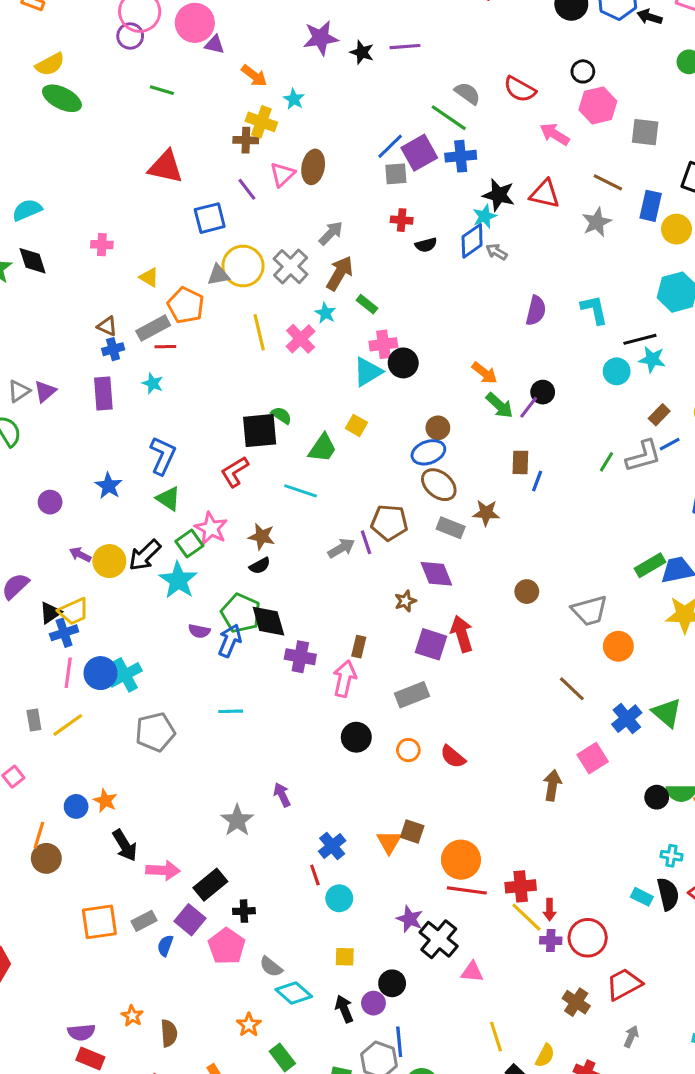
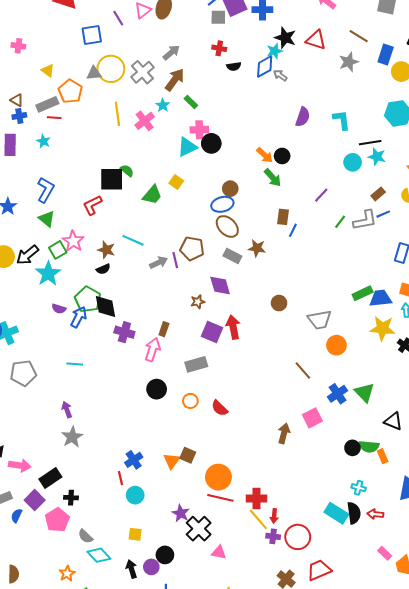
black circle: (543, 392) -> (282, 156), moved
purple line: (529, 407) -> (321, 195), moved
cyan line: (301, 491) -> (133, 240), moved
purple arrow: (282, 795) -> (67, 410), moved
cyan rectangle: (642, 897) -> (336, 513), size x1.6

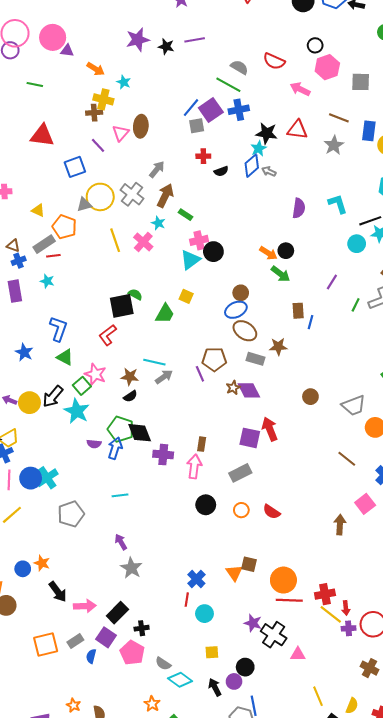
gray arrow: (159, 263) -> (164, 377), moved
brown star: (198, 302) -> (233, 388), moved
red line: (120, 478) -> (187, 600), turned 32

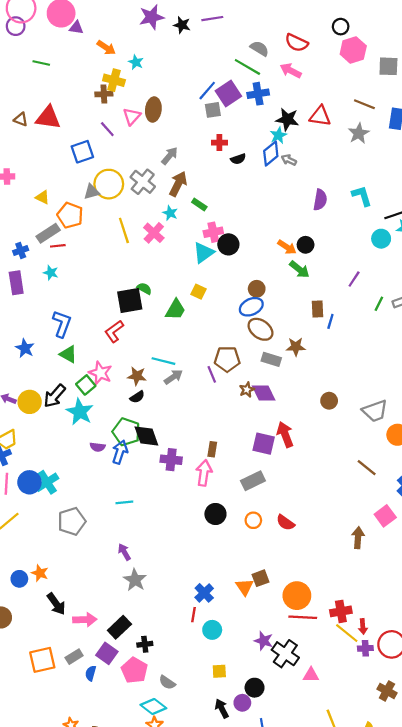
pink arrow: (300, 89) -> (291, 71), moved
brown triangle: (13, 246) -> (21, 119), moved
brown square: (249, 564) -> (260, 578), turned -35
cyan diamond: (180, 680) -> (153, 706), moved

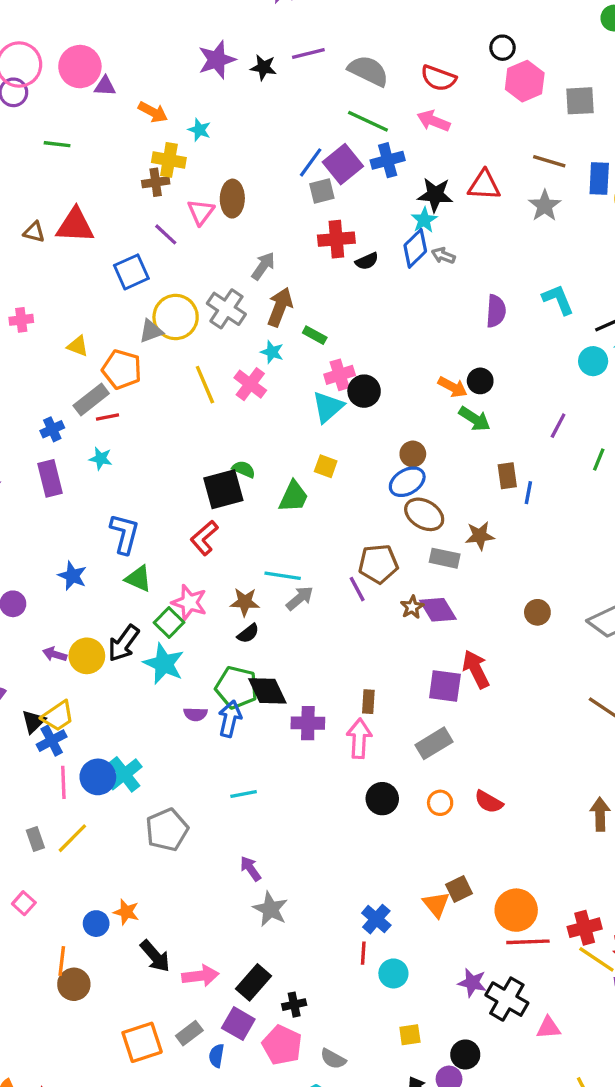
gray semicircle: (259, 48) -> (368, 71), moved, size x1.4
red cross: (219, 143) -> (336, 239), size x1.5

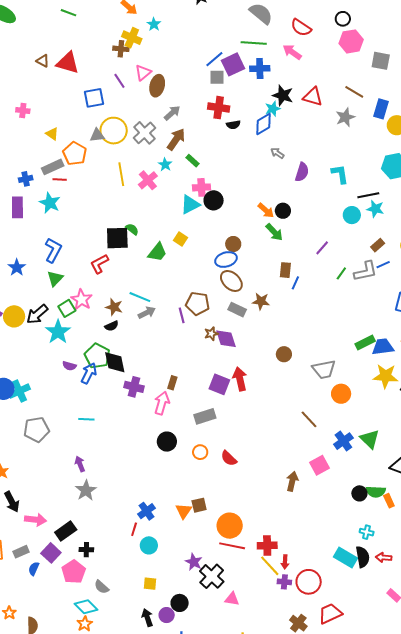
green line: (368, 121) -> (254, 43), turned -35
brown ellipse: (232, 199) -> (157, 86), moved
gray arrow: (443, 256) -> (277, 153), moved
cyan star: (101, 459) -> (50, 203), size x1.5
green triangle: (138, 579) -> (55, 278), turned 36

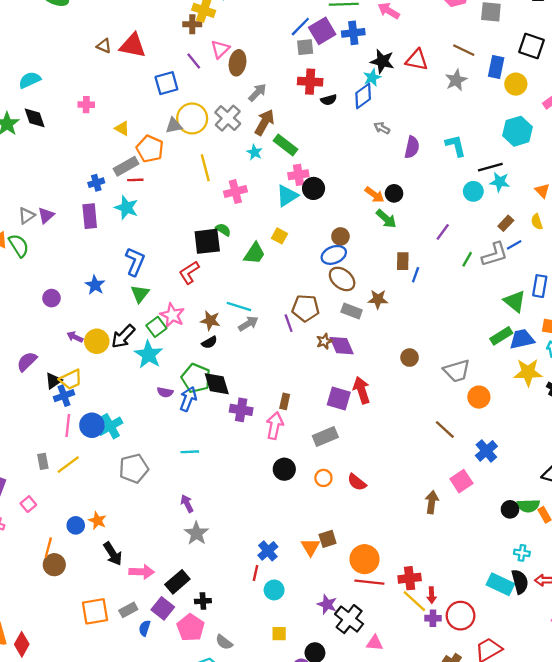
green rectangle: (193, 161) -> (285, 145), size x1.5
pink cross: (148, 180) -> (235, 192), moved, turned 30
green triangle: (370, 439) -> (515, 301), moved

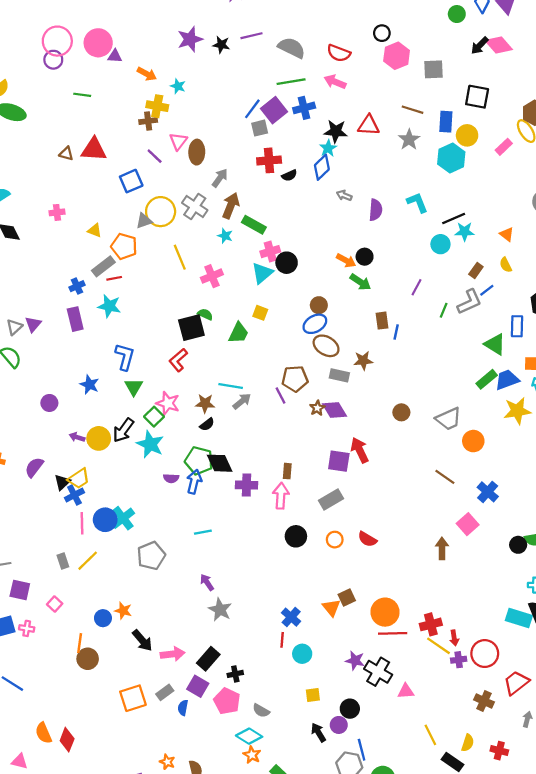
cyan hexagon: (517, 131) -> (451, 158), moved

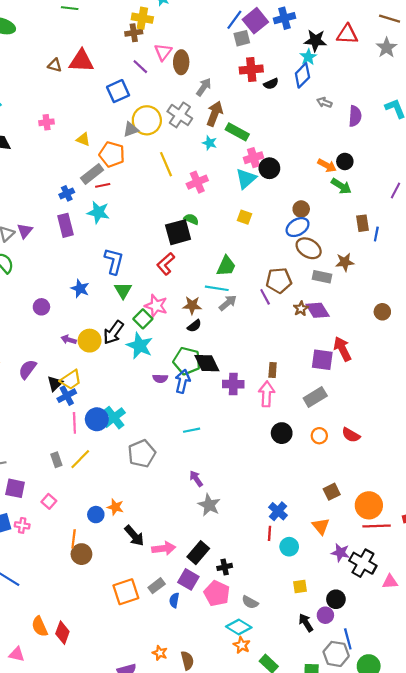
green trapezoid: (238, 333) -> (226, 266), moved
orange triangle: (331, 608) -> (321, 526), moved

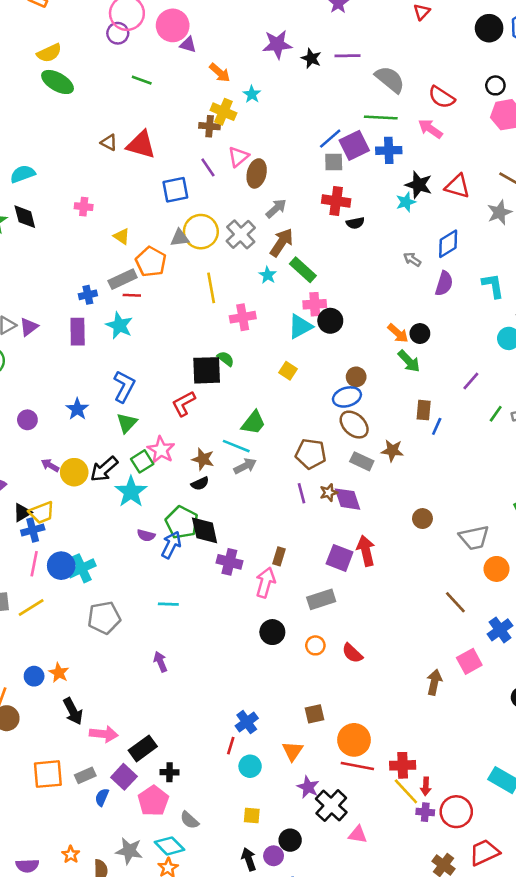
blue diamond: (302, 75) -> (448, 244), moved
purple line: (265, 297) -> (301, 493), moved
gray star: (209, 505) -> (129, 851), moved, turned -30

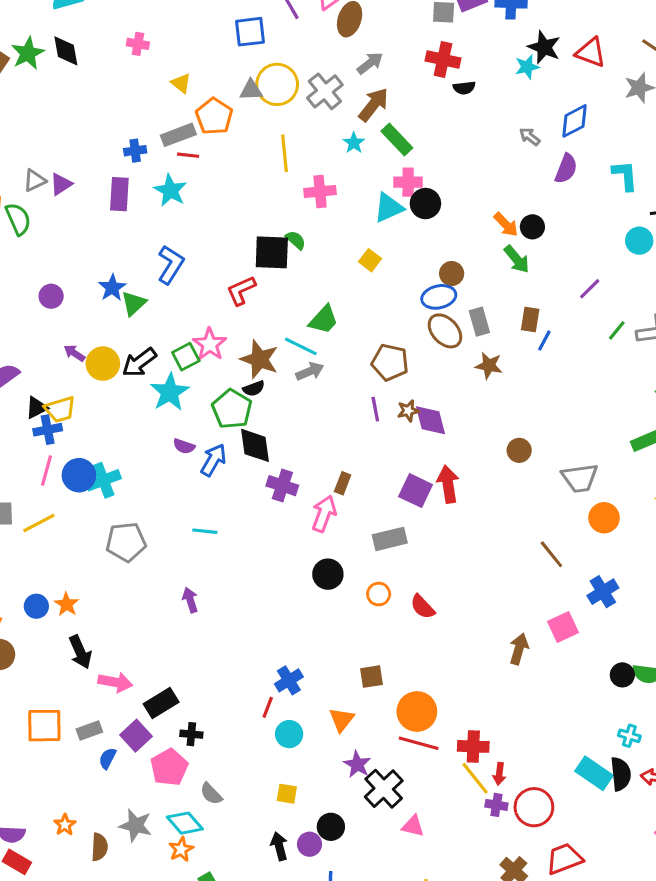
green triangle: (127, 423) -> (134, 303), moved
brown star: (203, 459) -> (260, 359), size x1.4
gray rectangle: (362, 461) -> (479, 322), moved, turned 45
green pentagon: (182, 522) -> (232, 409), moved

